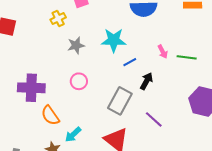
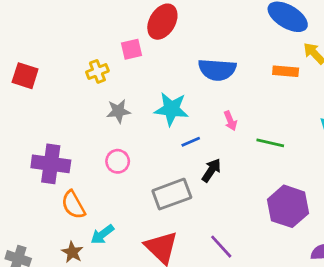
pink arrow: (163, 52) -> (230, 121), moved
gray rectangle: (120, 101) -> (172, 194), turned 36
purple line: (154, 119) -> (221, 247), moved

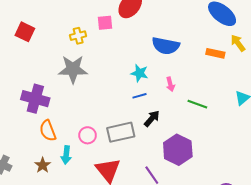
cyan star: (171, 109) -> (139, 73), moved, size x0.7
gray star: (118, 111) -> (73, 69), moved, size x1.6
pink circle: (118, 161) -> (88, 135), moved
purple hexagon: (288, 206) -> (178, 150), moved
cyan arrow: (102, 234) -> (66, 155), turned -54

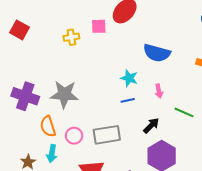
gray star: (73, 69) -> (64, 94), moved
black arrow: (152, 119) -> (151, 126), moved
orange semicircle: (48, 131) -> (48, 126), moved

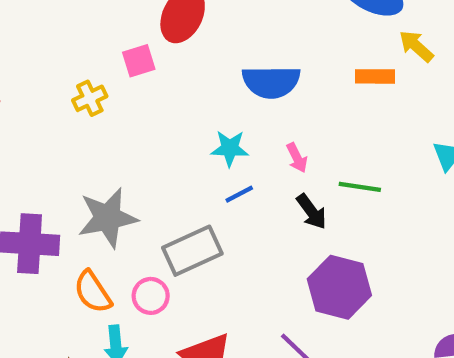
black arrow: (151, 126) -> (312, 212), moved, turned 114
gray rectangle: (107, 135) -> (192, 251), moved

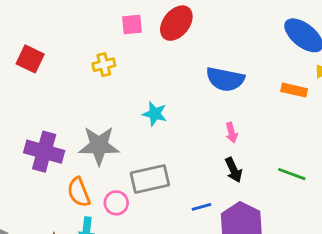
pink square: (139, 61) -> (132, 25), moved
cyan star: (230, 148) -> (155, 114), moved
green line: (360, 187) -> (292, 174), moved
blue line: (239, 194) -> (201, 207), moved

